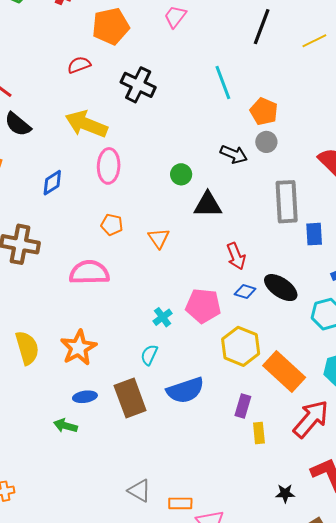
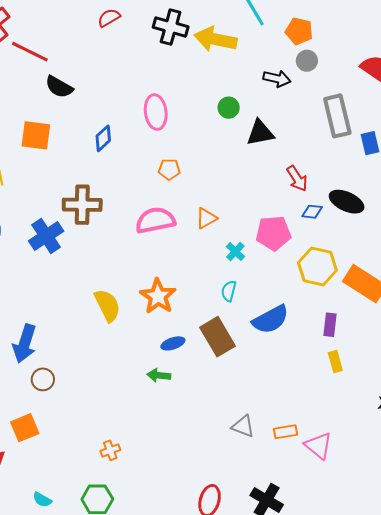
yellow arrow: (86, 124) -> (215, 39), moved
orange triangle: (159, 238) -> (206, 218), moved, turned 45
yellow rectangle: (259, 433) -> (335, 362), moved

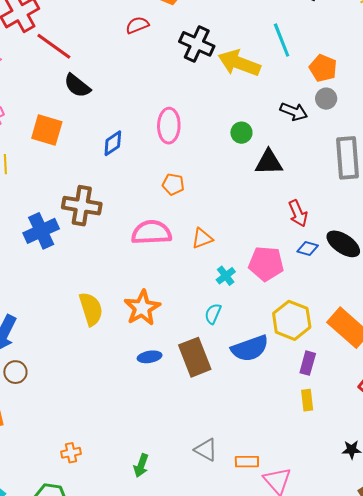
yellow hexagon: (317, 266) -> (292, 320), moved
green arrow: (159, 375) -> (141, 466), moved, turned -85

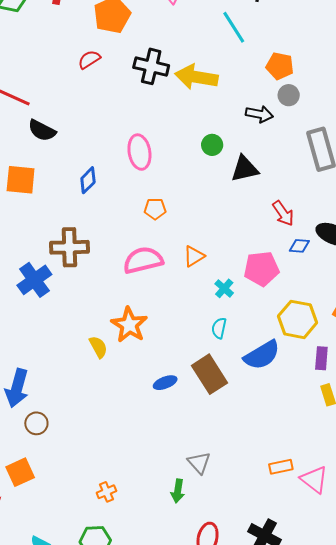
cyan line: (282, 40) -> (234, 27), moved
orange star: (142, 308) -> (129, 325), moved
yellow semicircle: (91, 309) -> (98, 347), size x0.7
gray triangle: (206, 450) -> (199, 463), moved, turned 30

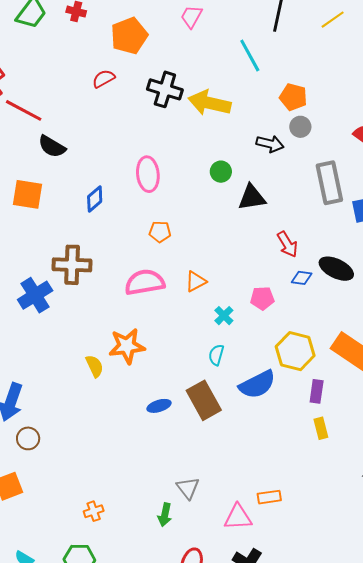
pink pentagon: (261, 269) -> (262, 298), size x0.7
orange star: (129, 325) -> (127, 346), turned 30
pink triangle: (314, 480) -> (238, 517), moved, turned -44

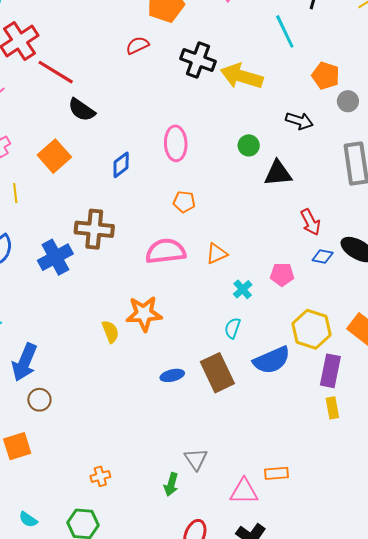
gray circle: (300, 127) -> (348, 101), moved
orange square: (28, 194) -> (54, 156), turned 36
purple rectangle: (317, 391) -> (330, 371), size x1.4

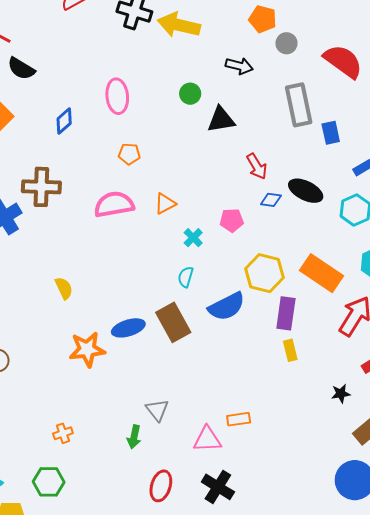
orange star: (144, 314) -> (87, 349), moved
blue ellipse: (172, 375) -> (128, 328), size x1.4

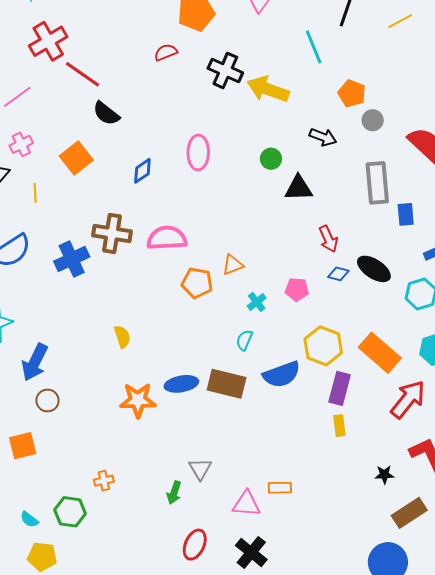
orange pentagon: (129, 154) -> (197, 283), moved, size x1.4
pink semicircle: (114, 204) -> (167, 238), moved
brown rectangle: (173, 322) -> (227, 384), turned -54
green hexagon: (49, 482) -> (70, 512), moved

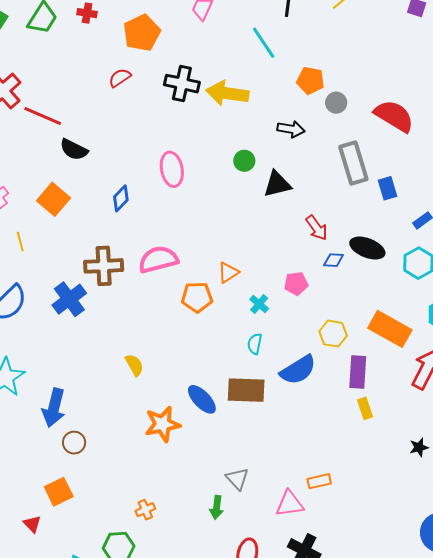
yellow hexagon: (323, 346) -> (333, 334), size x0.7
blue ellipse: (181, 384) -> (202, 399), turned 68

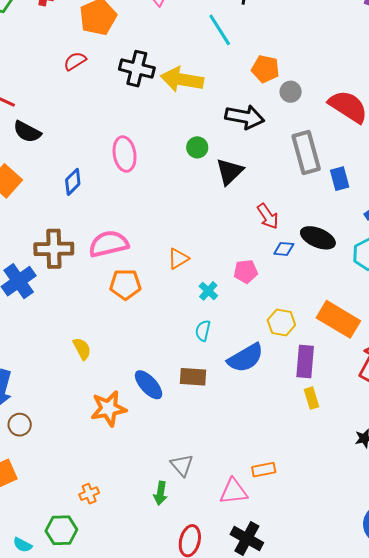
black arrow: (291, 129) -> (245, 117), size x1.4
black triangle: (277, 184) -> (230, 172), turned -32
orange pentagon: (197, 297) -> (125, 284), moved
brown rectangle: (246, 390) -> (193, 377), size x0.7

